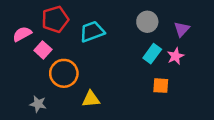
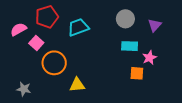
cyan rectangle: (152, 54) -> (130, 46), turned 56
pink star: (176, 56) -> (149, 58), moved
gray star: (38, 104) -> (24, 89), moved

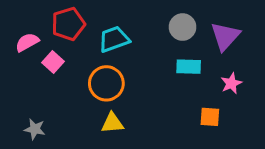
purple triangle: (155, 25) -> (225, 36), size x1.5
pink star: (149, 58) -> (231, 83), moved
orange circle: (54, 63) -> (106, 83), moved
orange square: (137, 73) -> (210, 117), moved

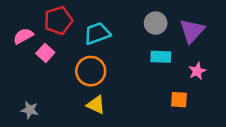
yellow triangle: (112, 123) -> (96, 105), turned 30

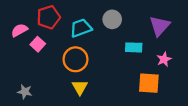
gray circle: (156, 23) -> (112, 19), moved
orange square: (179, 100) -> (149, 83), size x1.5
yellow triangle: (96, 105) -> (80, 87), turned 35

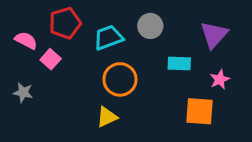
pink semicircle: (19, 30) -> (26, 40), turned 56
orange circle: (75, 59) -> (120, 79), moved
yellow triangle: (80, 87) -> (107, 117), turned 35
gray star: (25, 92) -> (23, 92), moved

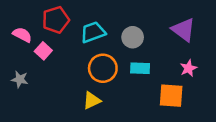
gray circle: (150, 26) -> (133, 37), moved
purple triangle: (214, 35) -> (183, 30), turned -35
cyan rectangle: (179, 64) -> (140, 68), moved

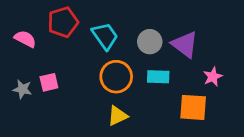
purple triangle: (183, 30) -> (185, 44), moved
cyan trapezoid: (93, 32) -> (105, 36), turned 75
pink square: (43, 51) -> (49, 82), moved, turned 35
yellow triangle: (92, 100) -> (118, 116), moved

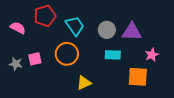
purple triangle: (185, 44) -> (132, 32), turned -35
orange circle: (116, 77) -> (67, 54), moved

